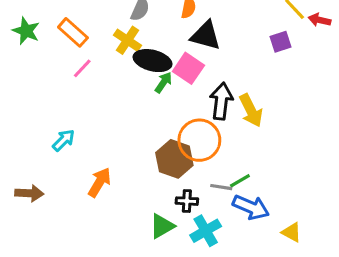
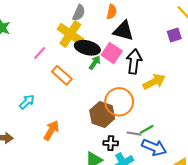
orange rectangle: (73, 32) -> (62, 75), moved
yellow cross: (128, 40) -> (70, 34), size x1.4
black arrow: (221, 101) -> (134, 62), moved
yellow arrow: (251, 110) -> (154, 82), turned -90

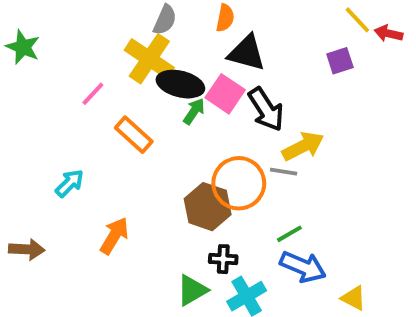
black arrow: (134, 62) -> (266, 109), turned 140
gray line: (134, 134) -> (284, 172), moved

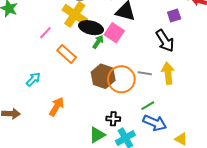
black arrow: (266, 109) -> (165, 41), moved
yellow arrow: (303, 146) -> (168, 73), moved, turned -70
brown hexagon: (208, 207) -> (103, 76), moved

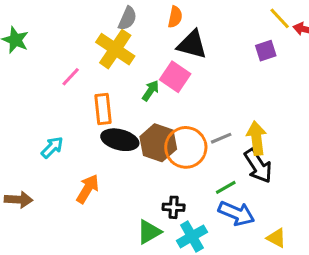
black ellipse: (91, 28) -> (120, 140), moved
black arrow: (165, 41) -> (258, 166), moved
orange rectangle: (67, 54) -> (103, 109), turned 42
gray line: (145, 73) -> (221, 138), turned -32

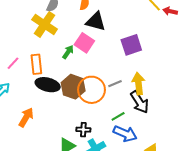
purple square: (266, 51) -> (131, 45), moved, size x1.5
pink line: (71, 77) -> (13, 63), moved

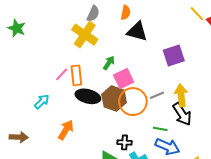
pink square: (84, 43) -> (124, 79), moved, turned 30
pink line: (13, 63) -> (62, 74), moved
green line: (118, 116) -> (160, 129), turned 40

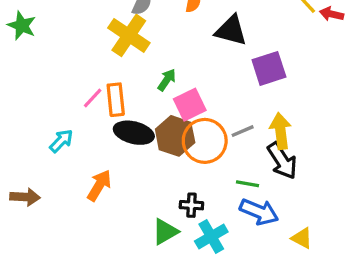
black triangle: (137, 31) -> (231, 30), moved

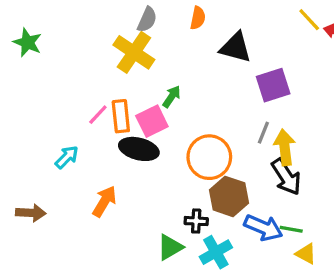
pink square: (190, 105) -> (152, 121), moved
gray line: (243, 131) -> (263, 133), moved, turned -45
brown hexagon: (175, 136) -> (229, 196), moved
green line: (248, 184) -> (291, 229), moved

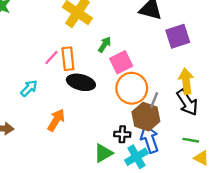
pink square: (152, 121) -> (121, 62), moved
gray line: (263, 133) -> (154, 100), moved
blue arrow: (263, 228) -> (149, 139), moved, turned -132

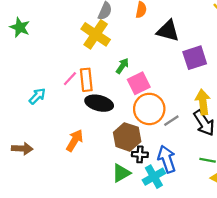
cyan arrow: (29, 88) -> (37, 96), moved
gray line: (154, 100) -> (171, 121), turned 35
brown hexagon: (146, 117) -> (127, 137), moved

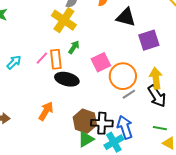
green arrow: (122, 66) -> (74, 47), moved
cyan arrow: (37, 96) -> (14, 62), moved
orange circle: (149, 109) -> (123, 76), moved
brown hexagon: (127, 137) -> (85, 121), moved
black cross: (140, 154) -> (102, 123), size x1.5

